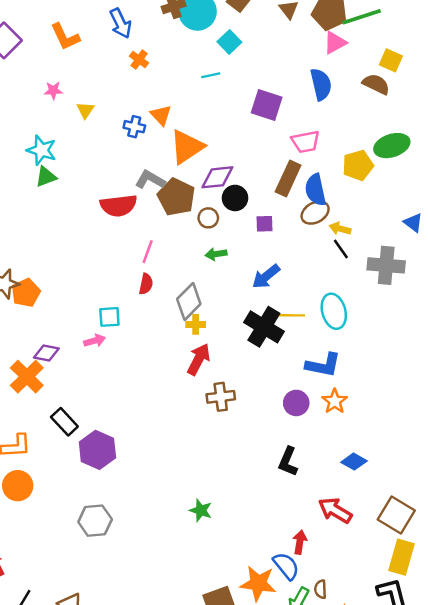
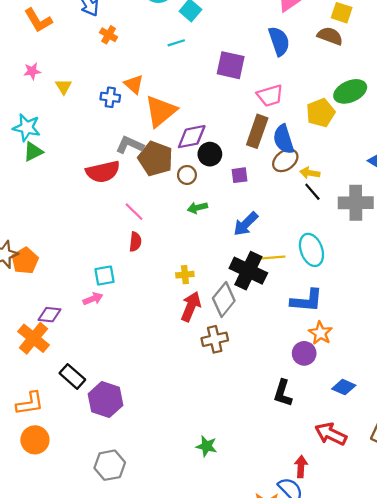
pink line: (148, 252) -> (134, 212), turned -60
gray diamond: (189, 302) -> (224, 299), moved
purple circle: (296, 403) -> (304, 353), moved

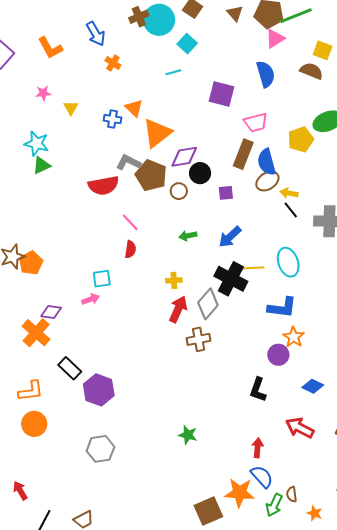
green arrow: (197, 208) -> (188, 236), moved
red arrow: (301, 467) -> (258, 448), moved

